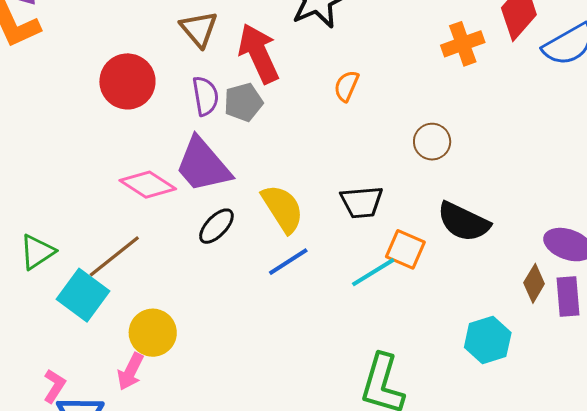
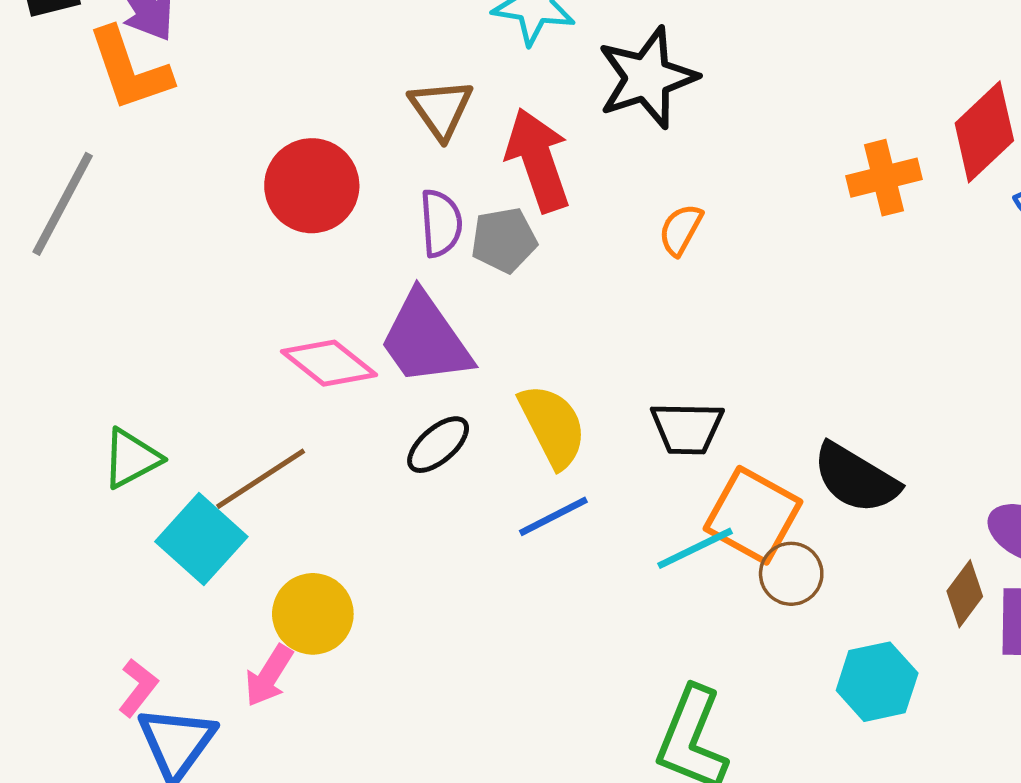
brown circle: (432, 142) -> (791, 574), moved
orange square: (405, 249) -> (753, 515), size x1.4

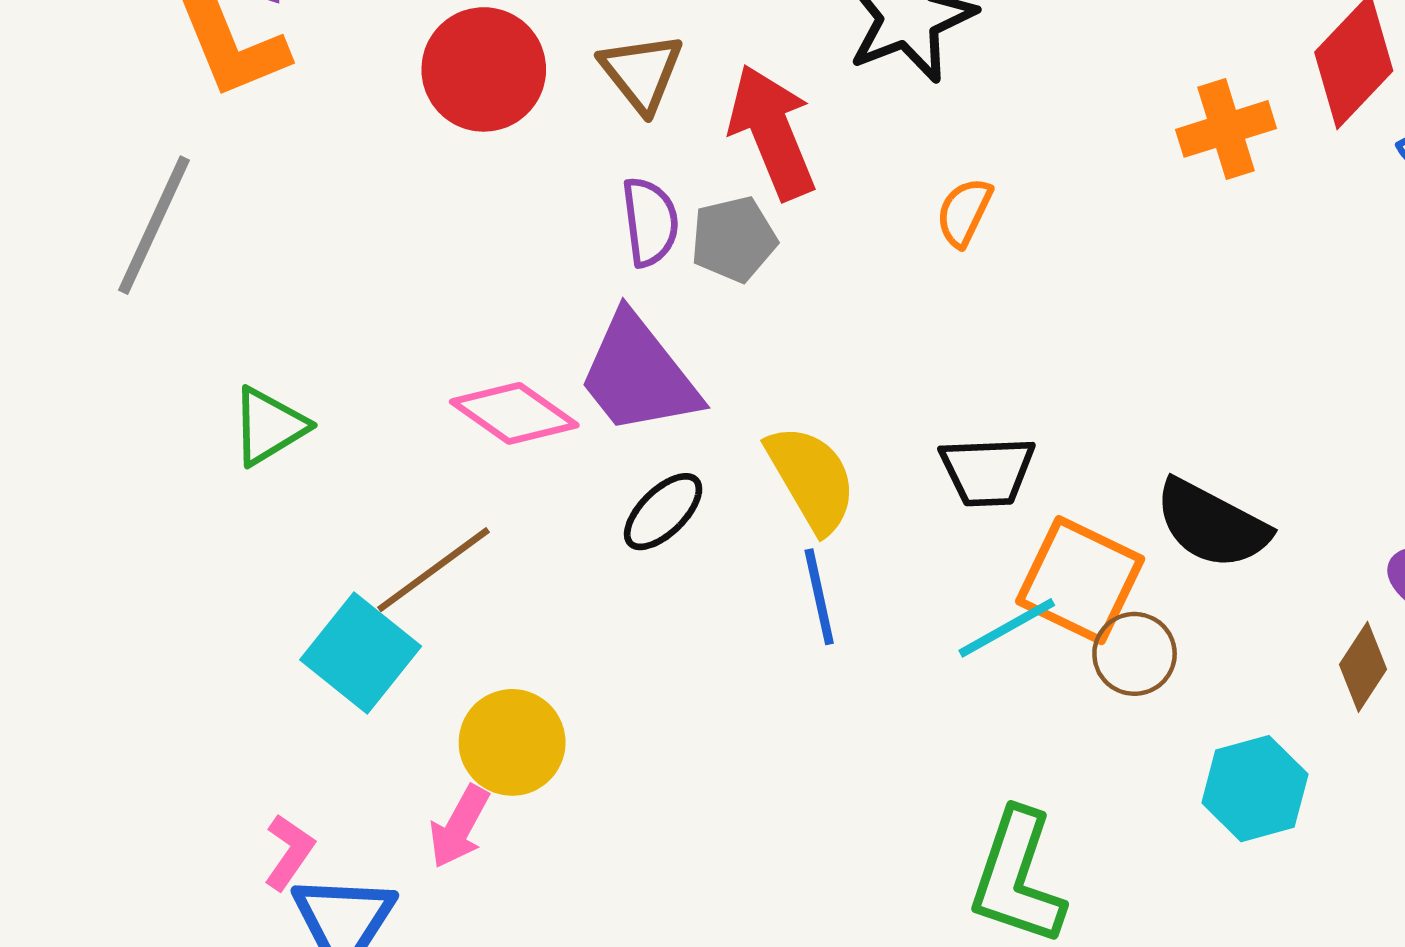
red circle: (312, 186) -> (484, 69), moved
green triangle: (131, 458) -> (269, 426), moved
blue line: (553, 516) -> (819, 597), turned -72

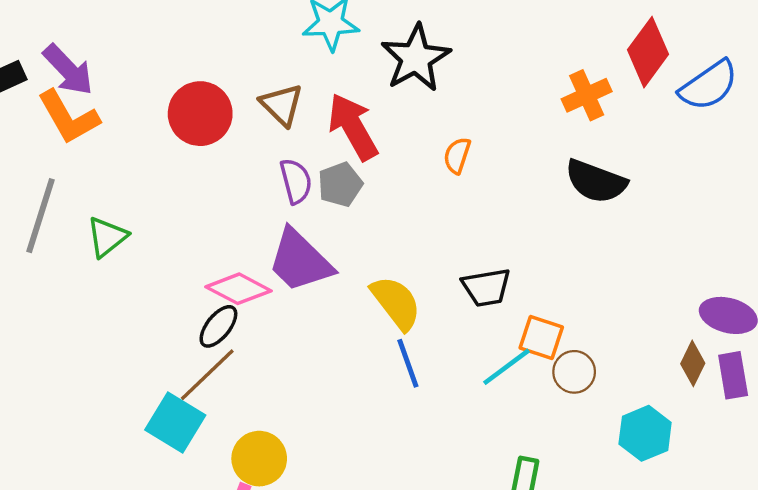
green triangle: (269, 426) -> (107, 237), moved
black ellipse: (663, 512) -> (218, 326), moved
black semicircle: (1212, 524) -> (596, 181), moved
orange square: (1080, 580) -> (541, 337), size x0.7

